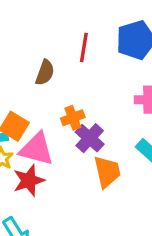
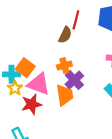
brown semicircle: (45, 73) -> (65, 35), moved
orange trapezoid: (107, 172) -> (65, 95), moved

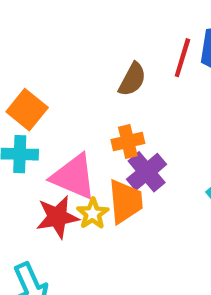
red line: (76, 20) -> (182, 58), moved
orange square: (25, 68) -> (27, 110), moved
yellow star: (15, 88) -> (93, 214), moved

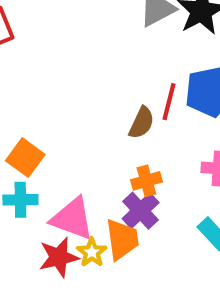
brown semicircle: (132, 79) -> (142, 123), moved
orange cross: (128, 141) -> (146, 181), moved

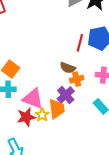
brown semicircle: (142, 123) -> (68, 68), moved, turned 84
orange cross: (146, 181) -> (77, 79), moved

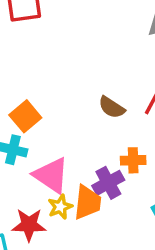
brown semicircle: (68, 68) -> (112, 107), moved
red star: (26, 117) -> (29, 225), moved

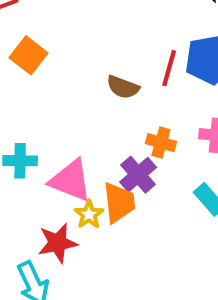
orange square: (25, 116) -> (29, 55), moved
orange cross: (133, 160) -> (161, 143), turned 30

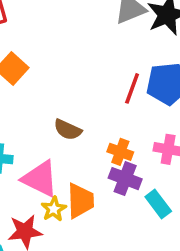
brown semicircle: (123, 87) -> (68, 130), moved
purple cross: (138, 175) -> (125, 179), moved, turned -32

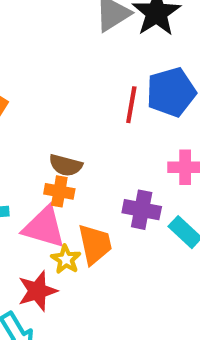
orange cross: (120, 152) -> (59, 191), moved

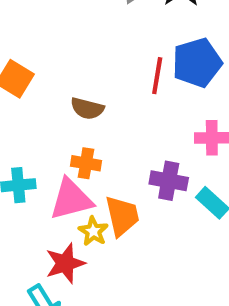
brown semicircle: (66, 165) -> (87, 108), moved
pink triangle: (44, 227) -> (71, 199), turned -30

